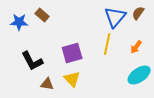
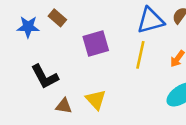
blue triangle: (115, 17) -> (151, 20), turned 35
purple square: (72, 53) -> (96, 43), moved

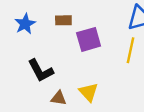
brown rectangle: (57, 18) -> (63, 20), moved, turned -42
blue star: (28, 27) -> (25, 24), turned -30

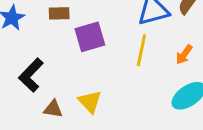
black L-shape: (41, 71) -> (31, 75), turned 72

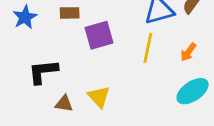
black L-shape: (31, 75) -> (43, 72), turned 40

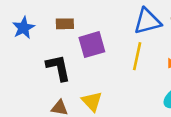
black L-shape: (43, 72) -> (58, 68), moved, turned 84

